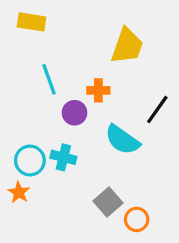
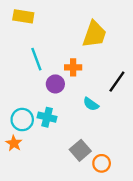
cyan semicircle: (122, 140) -> (91, 104), size x0.6

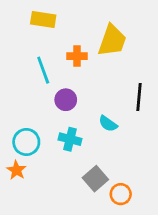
yellow rectangle: (23, 16) -> (43, 19), moved
orange cross: (73, 67) -> (77, 56), moved
black line: (117, 82) -> (139, 97), turned -30
cyan cross: (47, 117) -> (70, 139), moved

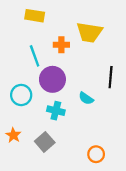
yellow trapezoid: (112, 41) -> (89, 32), turned 80
purple circle: (66, 100) -> (52, 79), size x1.5
cyan circle: (26, 142) -> (21, 95), moved
gray square: (95, 179) -> (45, 142), moved

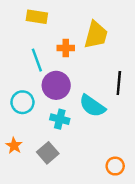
yellow trapezoid: (89, 32) -> (96, 35), turned -84
cyan semicircle: (86, 98) -> (92, 106), size x1.6
orange circle: (96, 154) -> (115, 166), moved

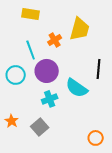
orange cross: (66, 48) -> (55, 40), turned -32
cyan circle: (22, 102) -> (16, 75), moved
cyan cross: (60, 119) -> (50, 99), turned -35

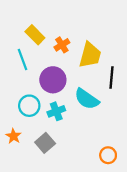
yellow rectangle: (31, 14) -> (35, 35), moved, turned 36
yellow trapezoid: (80, 29) -> (90, 55), moved
cyan line: (31, 50) -> (23, 60), moved
cyan circle: (16, 75) -> (29, 106), moved

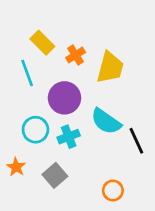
black line: (111, 78) -> (136, 141), moved, turned -30
orange circle: (108, 155) -> (113, 191), moved

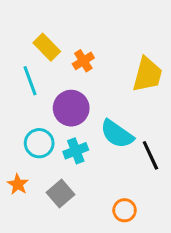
yellow trapezoid: (110, 67) -> (147, 75), moved

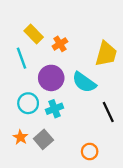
cyan semicircle: (117, 134) -> (84, 82), moved
orange star: (18, 184) -> (20, 137), moved

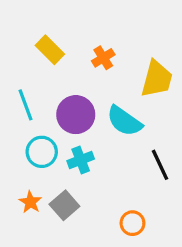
orange cross: (60, 44) -> (103, 58), moved
cyan line: (22, 58) -> (26, 105), moved

